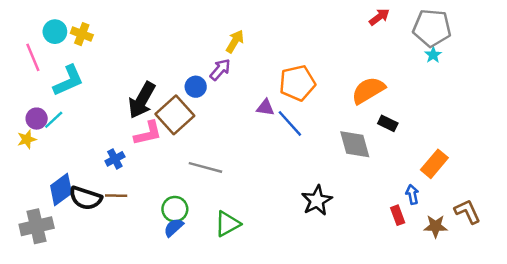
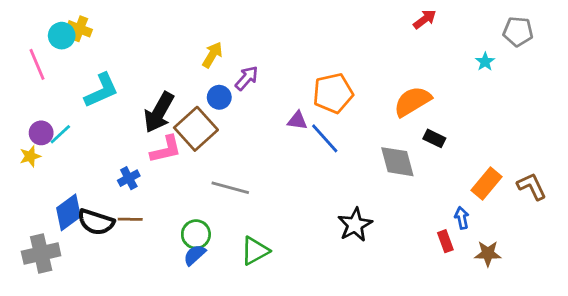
gray pentagon: (432, 28) -> (518, 32), moved, size x0.7
yellow cross: (82, 34) -> (79, 29), moved
yellow arrow: (235, 41) -> (212, 55), moved
cyan L-shape: (68, 81) -> (101, 90), moved
brown L-shape: (467, 212) -> (532, 186), moved

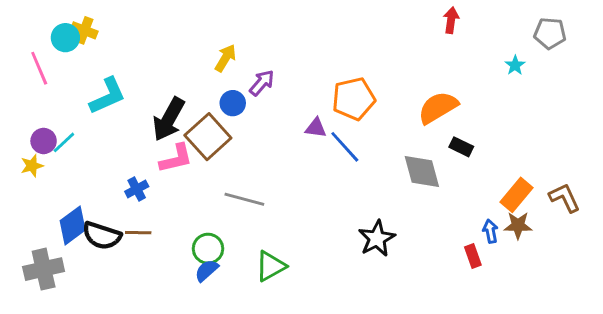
red arrow: (425, 19) -> (451, 20), turned -45
brown star: (488, 253) -> (518, 225), moved

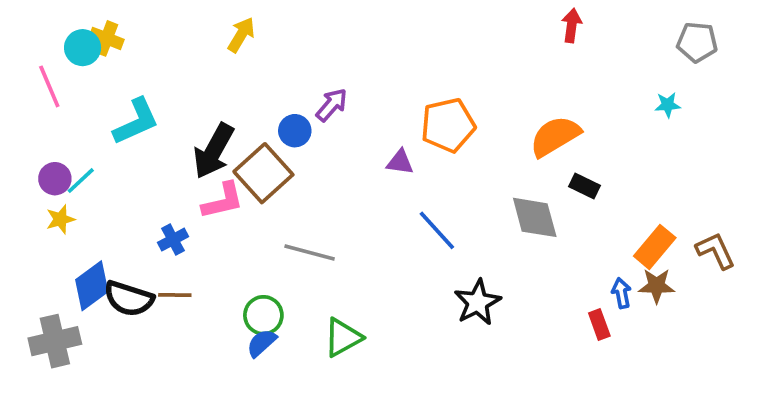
yellow arrow: (225, 58) -> (241, 35), moved
cyan star: (515, 65) -> (668, 105), moved, turned 30
blue line: (345, 147) -> (437, 230), moved
yellow star: (32, 166) -> (60, 219), moved

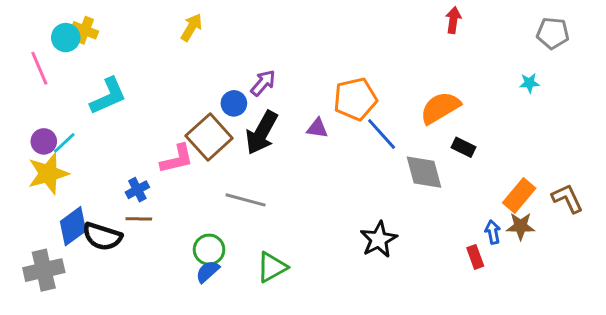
black arrow: (214, 151) -> (262, 133), moved
yellow star: (60, 219) -> (48, 174), size x1.8
blue line: (437, 230) -> (382, 134), moved
brown line: (175, 295) -> (139, 219), moved

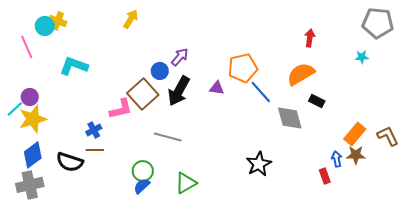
red arrow: (453, 20) -> (310, 38), moved
gray pentagon: (553, 33) -> (378, 23), size x1.4
cyan L-shape: (108, 96) -> (74, 66), turned -136
cyan line: (64, 143) -> (15, 109), moved
blue diamond: (73, 226) -> (33, 155), moved

